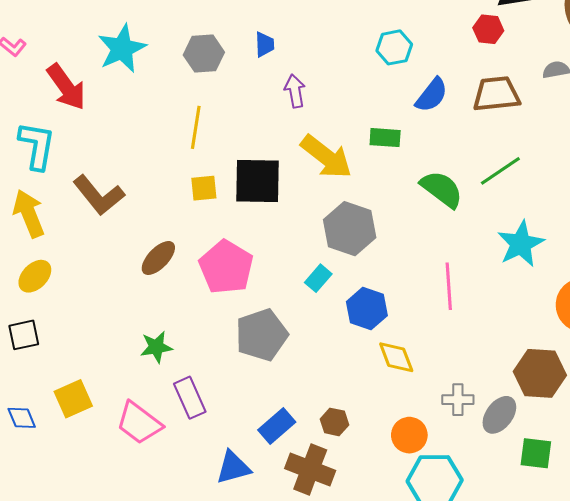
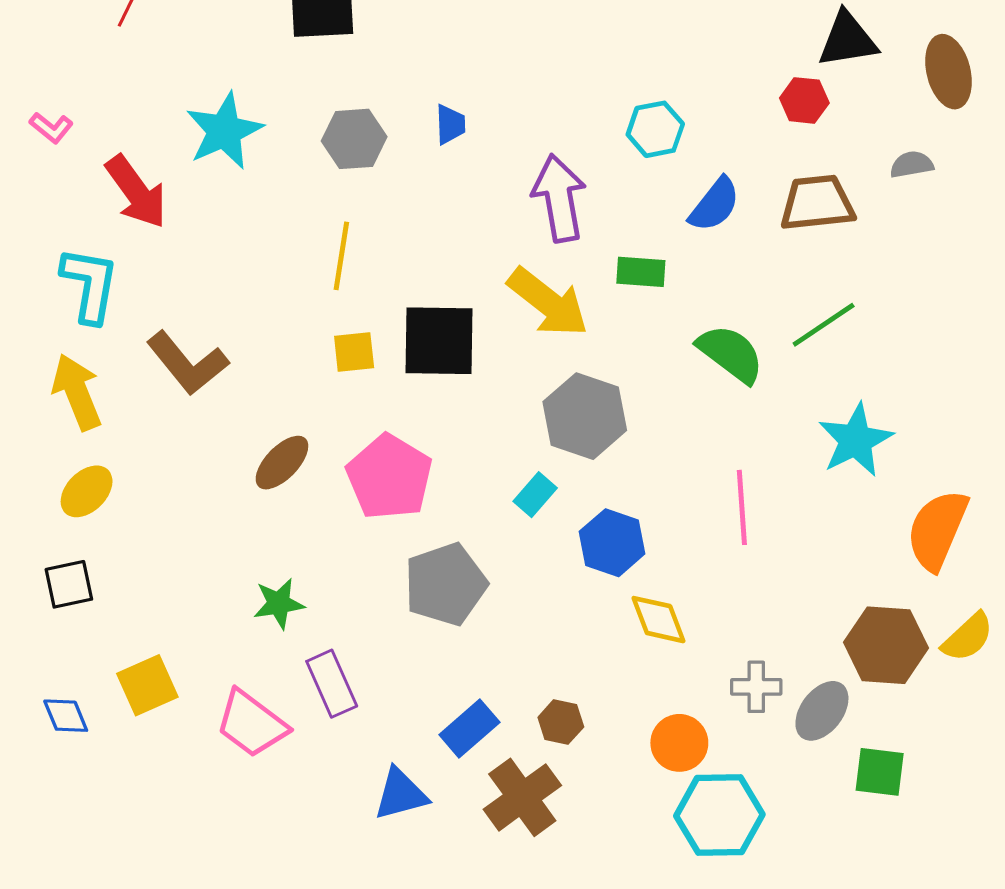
purple arrow: (295, 91) -> (559, 198), moved, size x1.6
brown cross: (310, 470) -> (522, 797), turned 33

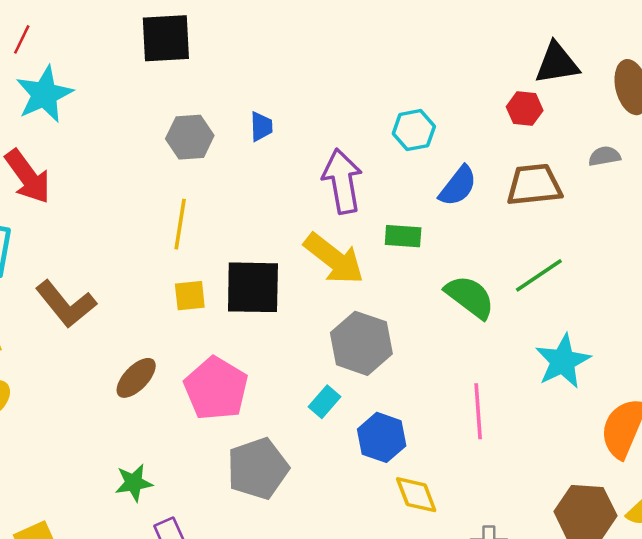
cyan star: (224, 131) -> (44, 94), moved

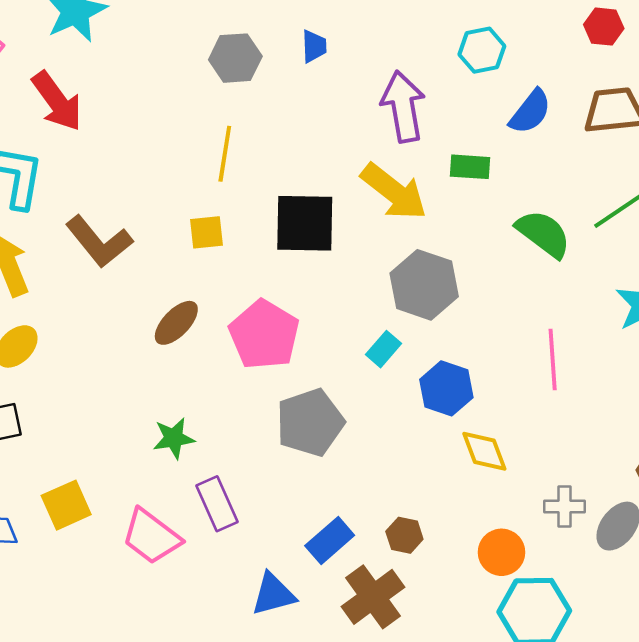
yellow square: (190, 296) -> (206, 232), moved

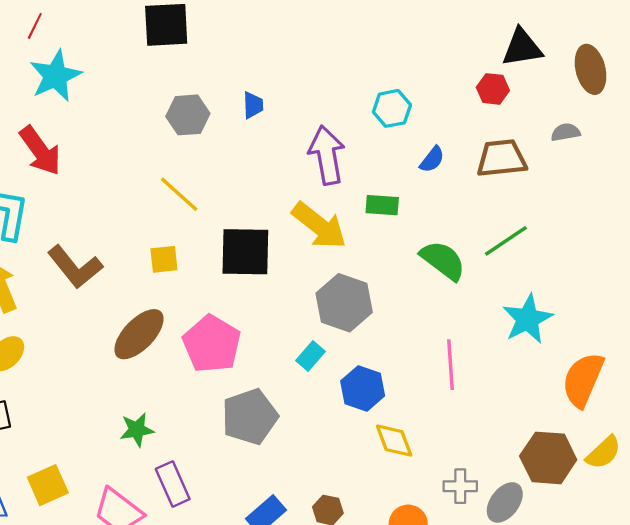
blue semicircle: (530, 112) -> (432, 159), size x0.7
yellow line: (225, 154) -> (179, 194), turned -57
brown ellipse: (176, 323) -> (139, 334), size x1.4

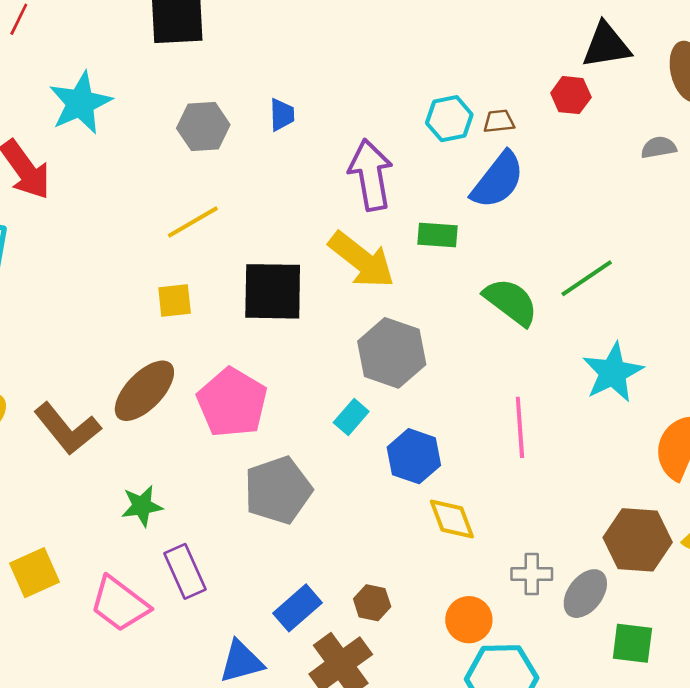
cyan star: (55, 76) -> (80, 103), moved
brown trapezoid: (502, 158) -> (499, 121), moved, size x0.5
blue semicircle: (432, 159) -> (498, 180), size x1.8
yellow line: (179, 194) -> (193, 222), turned -72
brown L-shape: (75, 267) -> (67, 429), moved

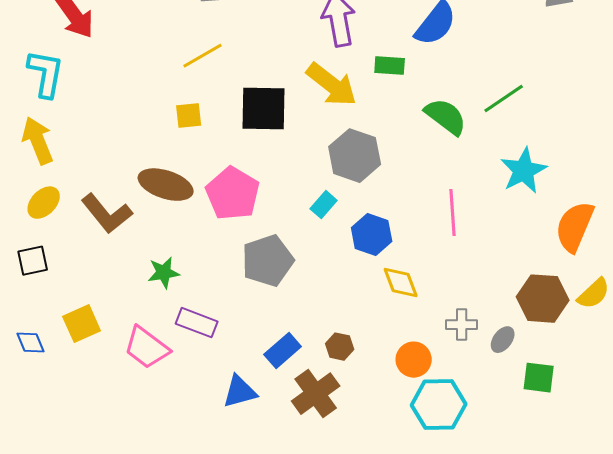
brown ellipse: (144, 391) -> (166, 185), turned 64
purple rectangle: (185, 571) -> (197, 323), turned -45
gray ellipse: (585, 594) -> (503, 340), size x0.7

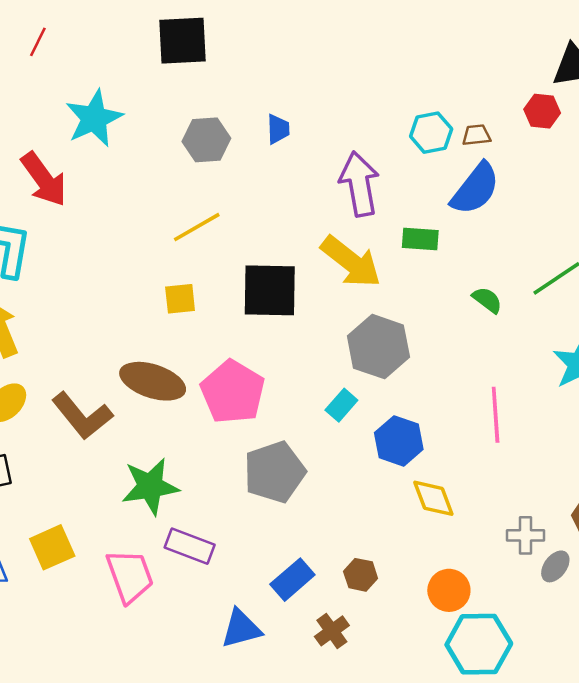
green semicircle: (446, 117) -> (487, 300), size x0.6
green star: (164, 273) -> (150, 486), size x1.5
gray cross: (462, 325) -> (525, 535), moved
pink trapezoid: (147, 348) -> (130, 576), turned -147
brown cross: (316, 394) -> (332, 631), size x0.6

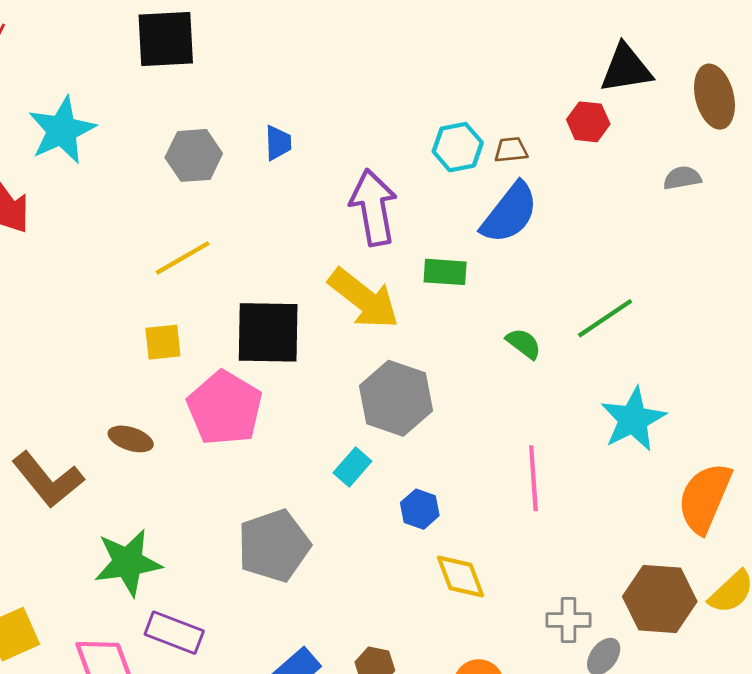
brown ellipse: (153, 381) -> (131, 439), size x0.6
pink pentagon: (233, 392) -> (225, 408), moved
blue hexagon: (399, 441) -> (420, 509), size x0.7

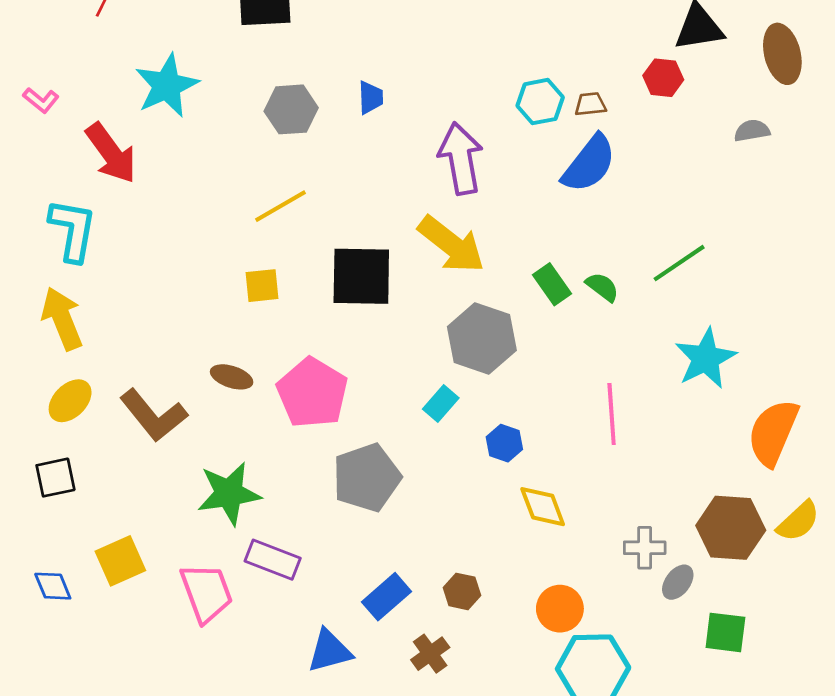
green rectangle: (445, 272) -> (552, 284), moved, turned 51
pink pentagon: (225, 408) -> (312, 393), moved

